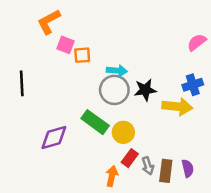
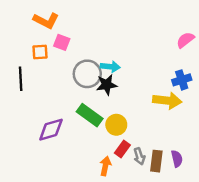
orange L-shape: (49, 22) -> (46, 21), turned -125
orange square: (82, 55) -> (40, 52), moved
gray circle: (114, 90) -> (87, 74), moved
black star: (145, 90) -> (107, 85), moved

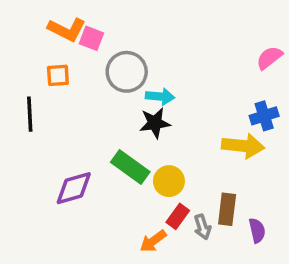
pink square: (62, 42) -> (91, 38), moved
gray circle: (87, 74) -> (127, 72), moved
brown rectangle: (156, 161) -> (227, 209), moved
orange arrow: (105, 166) -> (153, 241), turned -138

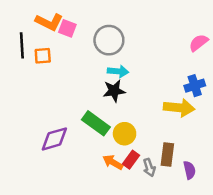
gray circle: (127, 72) -> (109, 40), moved
black line: (30, 114) -> (22, 45), moved
orange arrow: (153, 241) -> (113, 162), moved, turned 66

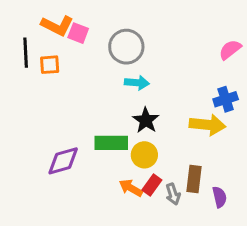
black star: (114, 91) -> (146, 120), moved, turned -30
green rectangle: (96, 123) -> (111, 143), turned -36

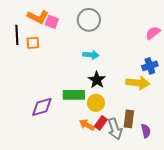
gray circle: (126, 47) -> (89, 20), moved
gray arrow: (173, 194) -> (115, 129), size x1.5

